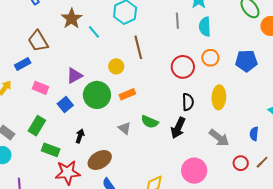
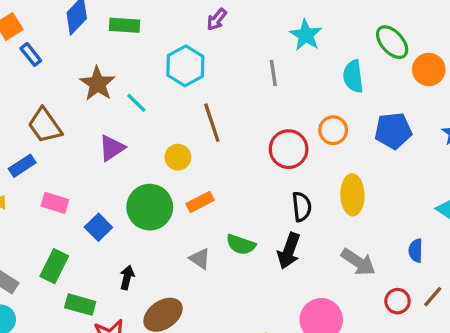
cyan semicircle: (205, 27) -> (353, 76), moved
purple triangle: (74, 76) -> (112, 148), moved

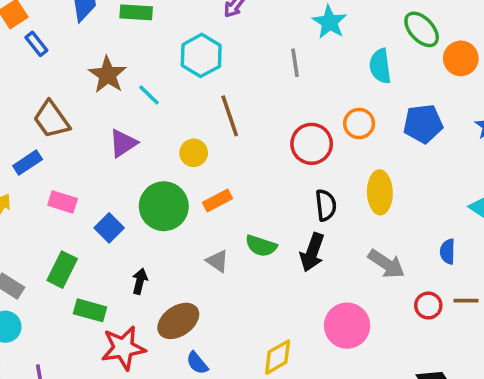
brown line: (433, 297) -> (466, 301), turned 50

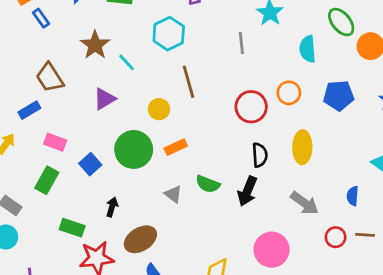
green rectangle: (62, 270) -> (47, 180), moved

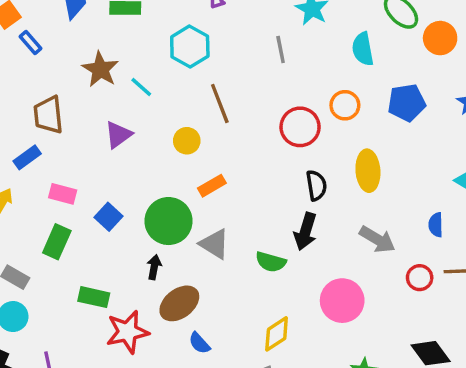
brown trapezoid: (50, 78) -> (48, 115), turned 32
green circle: (134, 149) -> (168, 221), moved
green semicircle: (208, 184) -> (271, 262), moved
gray triangle: (173, 194) -> (214, 244), size x1.4
black arrow: (112, 207) -> (154, 267), moved

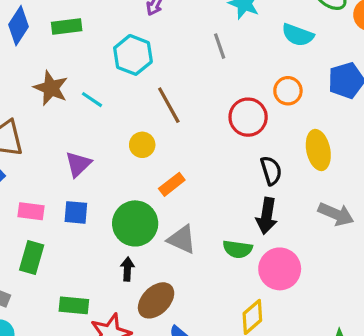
cyan semicircle: (363, 49) -> (298, 35), turned -52
purple triangle: (118, 135) -> (78, 164), moved
blue square: (109, 217) -> (76, 212), moved, turned -30
pink circle: (342, 301) -> (280, 269), moved

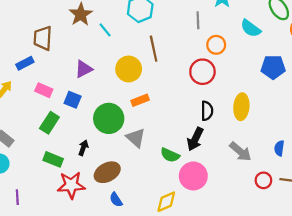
orange circle: (288, 91) -> (216, 45), moved
yellow circle: (142, 145) -> (129, 69), size x1.5
green rectangle: (32, 258) -> (49, 123), moved
black arrow: (127, 269) -> (83, 148), moved

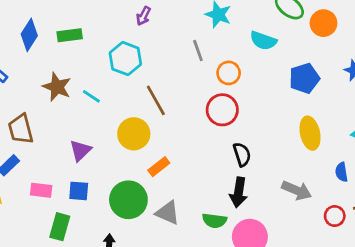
yellow ellipse: (241, 107) -> (310, 133), moved

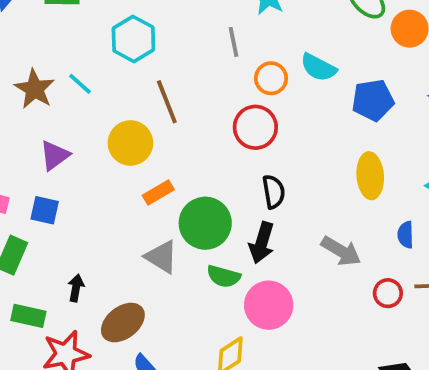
cyan semicircle: (263, 41) -> (318, 67), moved
brown star: (57, 87) -> (35, 89), moved
green circle: (128, 200) -> (205, 223), moved

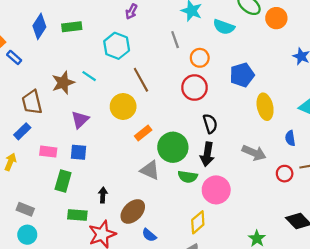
cyan semicircle: (318, 67) -> (224, 27), moved
brown star: (35, 89) -> (63, 83), turned 30
blue pentagon: (373, 100) -> (242, 75), moved

